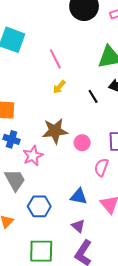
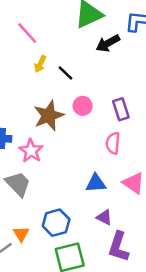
black line: (93, 96) -> (65, 73), moved
pink circle: (82, 143) -> (83, 106), moved
blue hexagon: (39, 206) -> (56, 223), moved

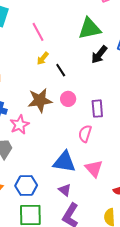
black arrow: (108, 43) -> (99, 55), turned -36
blue triangle: (96, 183) -> (64, 162), size x1.4

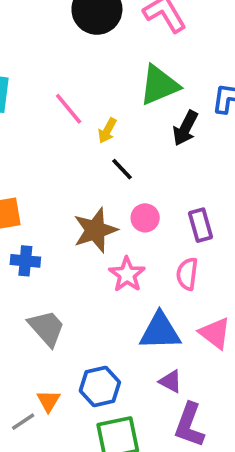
yellow arrow: (43, 58) -> (107, 130), moved
pink star: (20, 125) -> (127, 274), moved

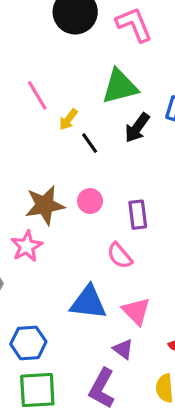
black line: (122, 169) -> (90, 143), moved
pink star: (127, 274) -> (27, 246), moved
pink semicircle: (187, 274) -> (120, 256), turned -56
purple triangle: (171, 381) -> (123, 349), moved

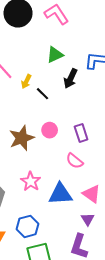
green triangle: (120, 87) -> (55, 55), size x0.7
pink star: (27, 246) -> (31, 181), moved
purple triangle: (123, 349) -> (88, 219), turned 32

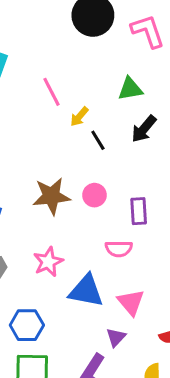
pink semicircle: (75, 161) -> (119, 249), turned -54

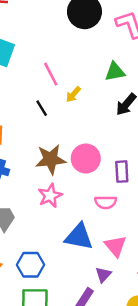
black line: (98, 140) -> (42, 108), moved
pink circle: (94, 195) -> (86, 159), size x1.5
pink star: (48, 262) -> (50, 196), moved

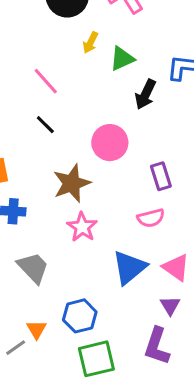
yellow arrow: (73, 94) -> (90, 43), moved
pink circle: (86, 159) -> (110, 143), moved
blue triangle: (79, 237) -> (129, 267), turned -36

